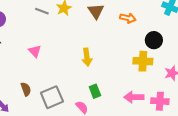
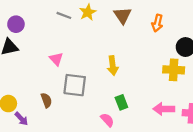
orange arrow: (128, 18) -> (157, 23), turned 91
gray square: (52, 97) -> (75, 85), moved, turned 30

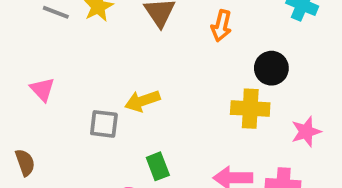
yellow arrow: (113, 65) -> (142, 101), turned 78
gray square: (75, 85) -> (104, 124), moved, size x0.7

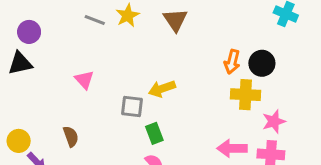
orange arrow: (221, 26) -> (232, 62), moved
pink star: (306, 132) -> (274, 121), moved
green rectangle: (158, 166) -> (154, 133), moved

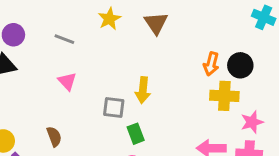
gray line: (95, 20) -> (64, 39), moved
yellow arrow: (162, 89) -> (143, 90), turned -65

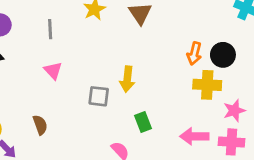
gray line: (64, 39) -> (50, 29), turned 66
green rectangle: (136, 134) -> (143, 122), moved

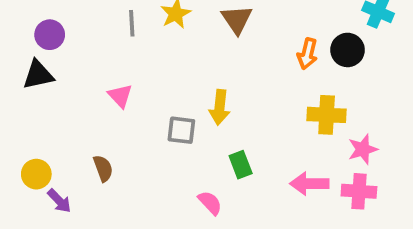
gray line: (50, 29) -> (132, 23), moved
orange arrow: (194, 53) -> (307, 54), moved
black circle: (223, 55) -> (348, 50), moved

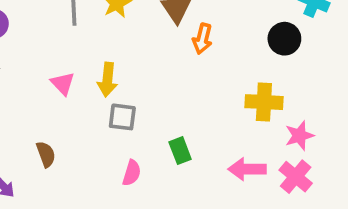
orange arrow: (307, 54) -> (202, 39), moved
yellow arrow: (220, 107) -> (107, 80), moved
pink cross: (359, 191) -> (296, 177), turned 36
pink semicircle: (210, 203) -> (132, 173), moved, turned 60

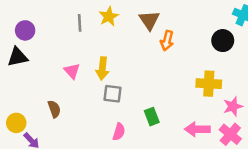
brown semicircle: (46, 154) -> (54, 109), moved

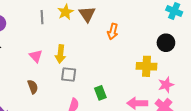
brown triangle: (149, 20) -> (87, 14), moved
black circle: (223, 41) -> (166, 43), moved
brown semicircle: (54, 109) -> (33, 87), moved

